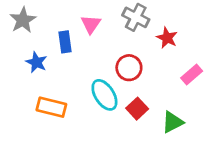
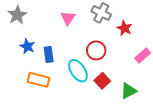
blue rectangle: (65, 42) -> (49, 54), moved

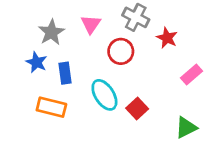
gray star: (17, 15) -> (51, 32), moved
red circle: (96, 50) -> (121, 51), moved
green triangle: (129, 91) -> (186, 128), moved

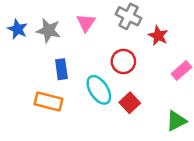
gray star: (51, 32) -> (49, 30), turned -30
red circle: (121, 51) -> (123, 61), moved
blue star: (36, 62) -> (18, 29), moved

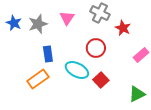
gray star: (49, 30) -> (38, 24), turned -30
cyan ellipse: (99, 90) -> (77, 70), turned -30
orange rectangle: (49, 101) -> (38, 79), turned -50

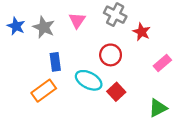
gray star: (38, 24) -> (44, 27), turned -30

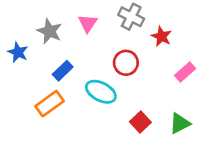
blue star: (16, 26) -> (18, 52), moved
blue rectangle: (55, 62) -> (63, 71), turned 54
red square: (116, 92) -> (140, 122), moved

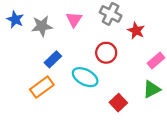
gray star: (50, 31) -> (42, 26), turned -30
blue star: (18, 52) -> (15, 19), moved
green triangle: (180, 123) -> (152, 89), moved

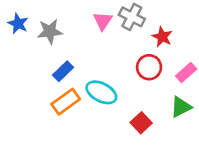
pink triangle: (74, 19) -> (103, 21), moved
red circle: (106, 53) -> (149, 67), moved
orange rectangle: (42, 87) -> (66, 102), moved

